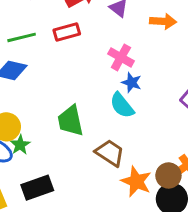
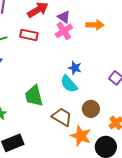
red rectangle: (67, 32) -> (29, 35), turned 30
pink cross: (121, 57) -> (64, 31), moved, turned 30
brown circle: (168, 175) -> (91, 109), moved

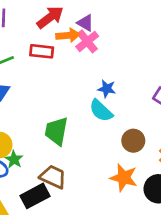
orange arrow: (95, 25) -> (68, 35), moved
green trapezoid: (34, 96) -> (56, 131), turned 30
brown trapezoid: (62, 117) -> (53, 177), moved

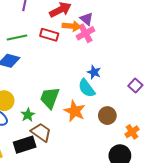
green star: (14, 159) -> (28, 115), moved
orange star: (124, 178) -> (75, 111), moved

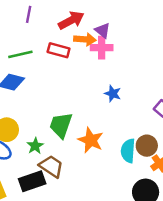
pink cross: (85, 33) -> (102, 48), turned 30
cyan semicircle: (87, 88) -> (128, 151), moved, turned 42
brown circle: (107, 116) -> (147, 146), moved

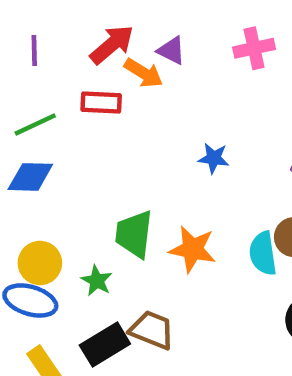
orange arrow: (85, 39) -> (144, 73), turned 40
pink cross: (102, 48) -> (254, 48), moved
brown trapezoid: (51, 166) -> (152, 330), moved

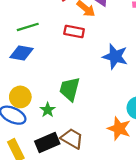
red rectangle: (101, 102) -> (74, 32), moved
blue star: (214, 158) -> (115, 56), size x1.6
orange star: (193, 249) -> (119, 129), moved

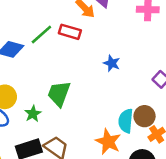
green line: (28, 27) -> (41, 34), moved, turned -30
blue star: (115, 56) -> (112, 63), size x0.6

